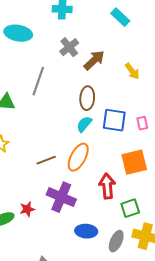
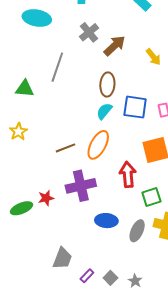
purple cross: (61, 197) -> (81, 186), turned -36

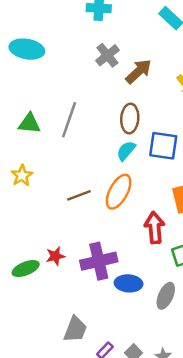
cyan ellipse: (37, 18) -> (27, 49), moved
gray line: (57, 67) -> (69, 120), moved
purple cross: (81, 186) -> (99, 261), moved

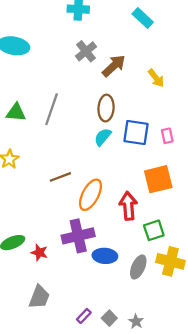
orange ellipse: (119, 192) -> (90, 195), moved
red star: (55, 256) -> (39, 253), moved, turned 30
gray trapezoid: (75, 329) -> (39, 297), moved

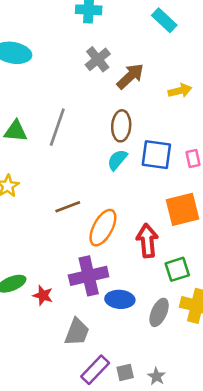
yellow arrow: (156, 78) -> (180, 91), turned -66
gray trapezoid: (39, 297) -> (77, 332), moved
purple rectangle: (84, 316) -> (95, 370), size x1.6
gray square: (109, 318) -> (125, 372), turned 32

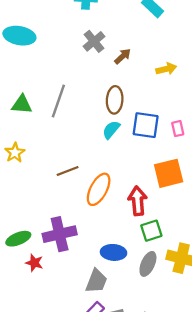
brown arrow: (130, 76) -> (123, 56), size x0.7
green square: (177, 269) -> (151, 231), moved
purple cross: (89, 276) -> (60, 234), moved
red star: (43, 295) -> (34, 263), moved
gray trapezoid: (77, 332) -> (96, 281), moved

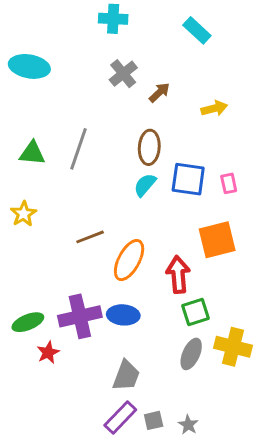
blue ellipse: (113, 252) -> (123, 315), moved
red star: (34, 263) -> (48, 353), turned 30

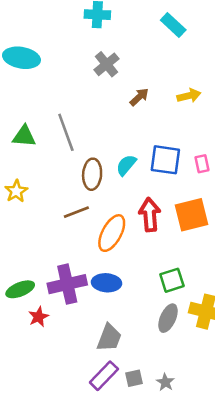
brown arrow: (159, 92) -> (139, 97), moved
brown ellipse: (149, 147) -> (92, 174), moved
gray line: (78, 149) -> (66, 132), turned -39
red arrow: (178, 274) -> (150, 215), moved

